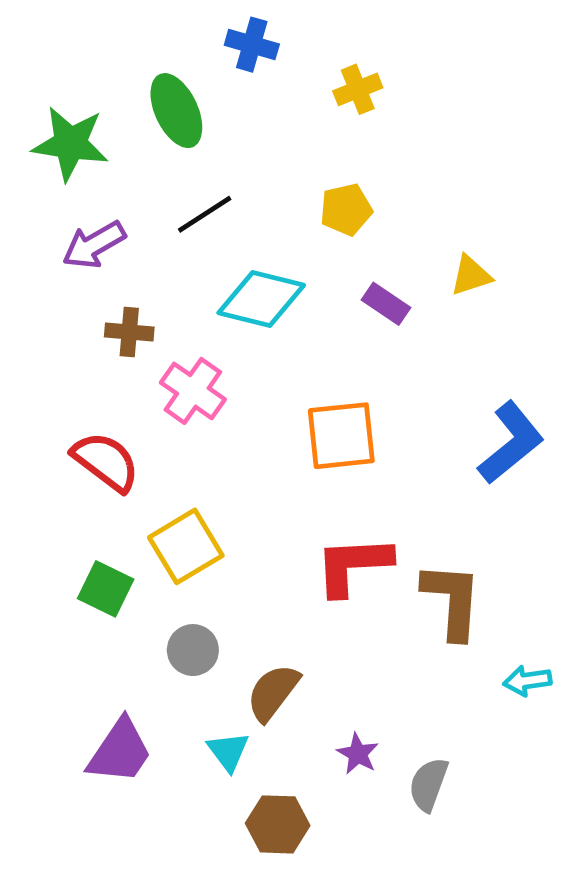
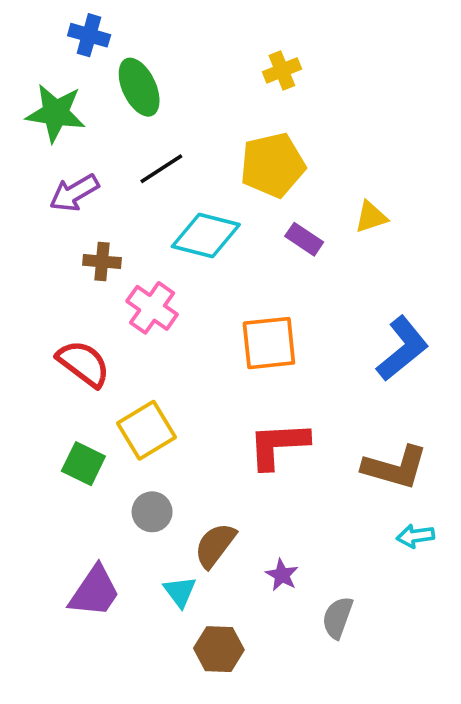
blue cross: (252, 45) -> (89, 35), moved
yellow pentagon: (346, 210) -> (273, 165), size x1.6
brown L-shape: (452, 601) -> (395, 467), moved, turned 102
purple star: (358, 754) -> (282, 575), moved

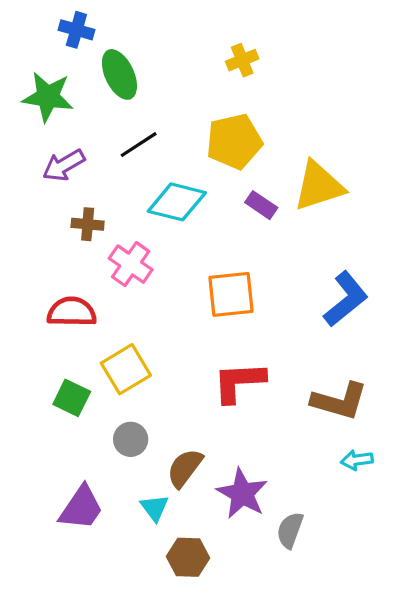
yellow triangle: (371, 217) -> (319, 186), size x1.8
red semicircle: (83, 363) -> (72, 312), turned -36
purple star: (282, 575) -> (242, 493), size x1.8

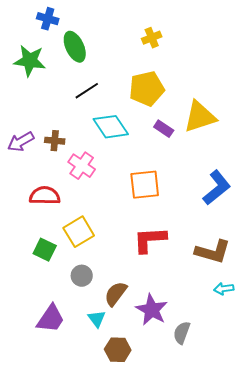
purple arrow: (64, 165) -> (21, 142), moved
cyan diamond: (177, 202) -> (111, 127), turned 42

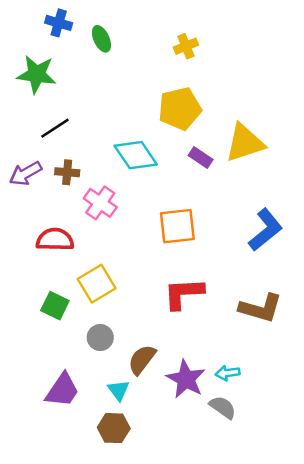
green ellipse: (75, 47) -> (101, 39), moved, size x0.7
black line: (87, 91) -> (55, 128), moved
cyan arrow: (224, 289) -> (228, 373), moved
gray semicircle: (182, 333) -> (223, 407), turned 105
brown hexagon: (118, 350) -> (114, 428), moved

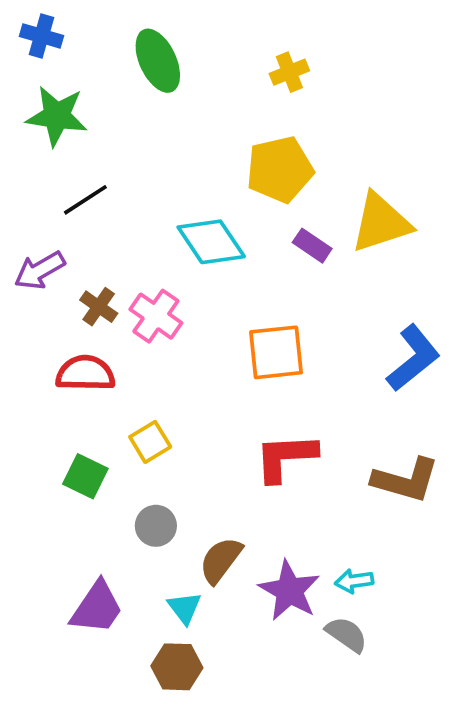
blue cross: (59, 23) -> (42, 36), moved
green ellipse: (101, 39) -> (158, 61), size x1.5
brown cross: (67, 172) -> (99, 307), moved, turned 30
yellow square: (97, 284) -> (150, 442), size x0.7

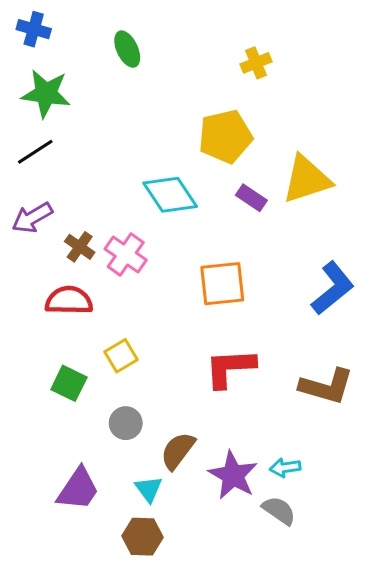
green ellipse: (158, 61) -> (127, 49), size x0.7
yellow cross: (289, 72) -> (256, 63), moved
black line: (85, 200) -> (35, 152), moved

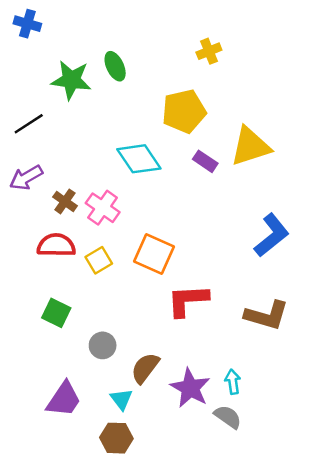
green ellipse: (127, 49) -> (115, 66), moved
green star: (46, 94) -> (71, 80), moved
orange square: (222, 284) -> (154, 254), moved, turned 30
yellow square: (121, 356) -> (99, 260), moved
cyan arrow: (285, 468) -> (233, 382), turned 90

